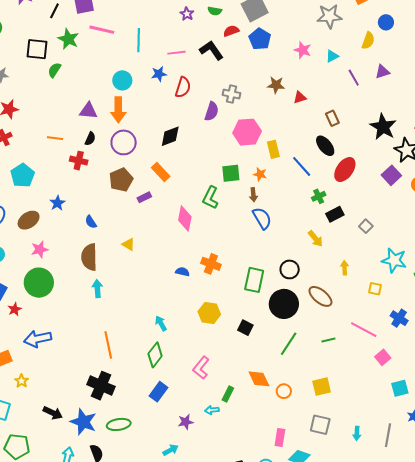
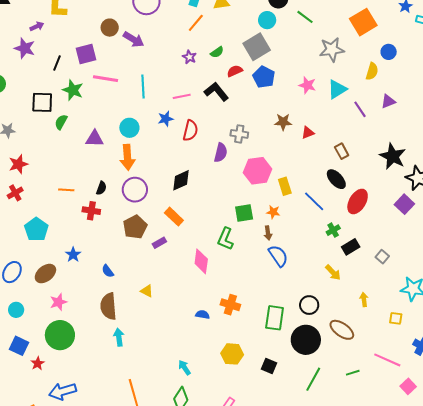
green semicircle: (215, 11) -> (217, 52), turned -40
cyan triangle: (332, 56) -> (337, 89), size x1.5
purple triangle: (88, 111) -> (95, 139), moved

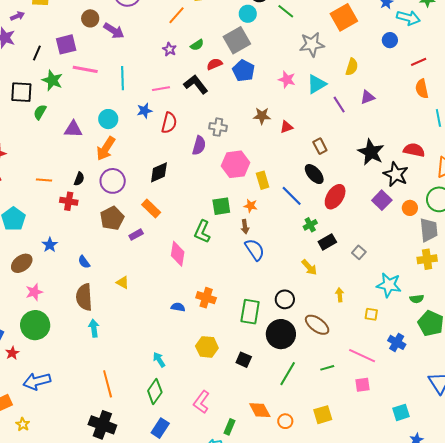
blue circle: (389, 52) -> (390, 40), moved
orange arrow: (127, 157) -> (106, 149), turned 35
pink square: (408, 386) -> (362, 385), moved, turned 35

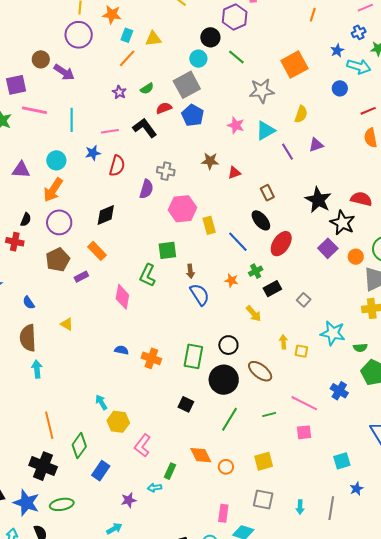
orange star: (251, 206) -> (231, 280), moved
orange cross: (206, 298) -> (151, 358), moved
yellow square: (371, 314) -> (301, 351), moved
yellow hexagon: (207, 347) -> (118, 422), moved
green diamond: (155, 391) -> (79, 446), moved

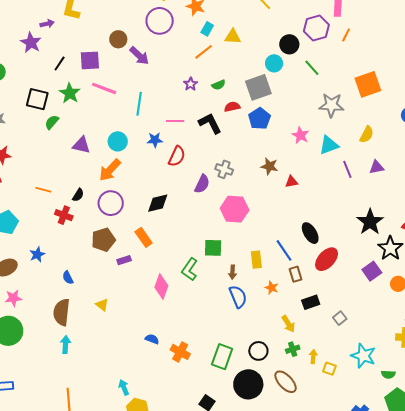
orange line: (313, 15) -> (346, 35), moved
brown rectangle: (267, 193) -> (295, 274), moved
yellow rectangle: (209, 225) -> (256, 260), moved
green cross: (256, 271) -> (293, 349), moved

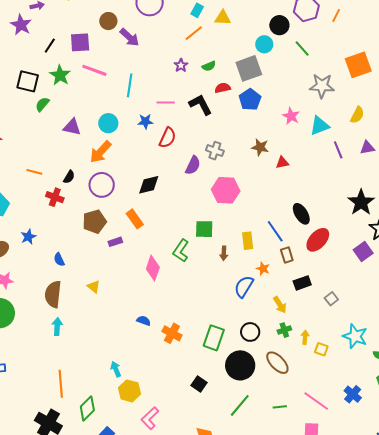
blue semicircle: (238, 297) -> (244, 287), moved, turned -125

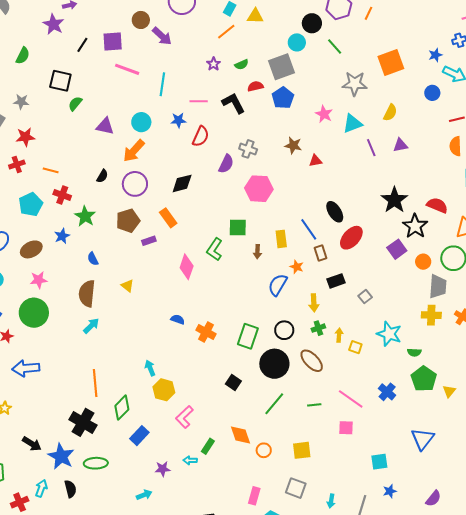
green star: (60, 75) -> (85, 216), moved
orange line: (34, 172) -> (51, 170), moved
red cross: (55, 197) -> (62, 195), moved
yellow arrow: (280, 305) -> (314, 303), turned 30
cyan arrow: (57, 327) -> (91, 326), turned 42

